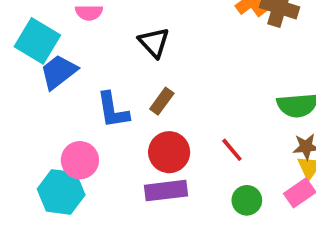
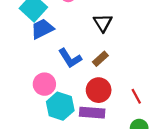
blue L-shape: (113, 110) -> (70, 58), turned -35
cyan hexagon: (61, 192) -> (60, 106), moved

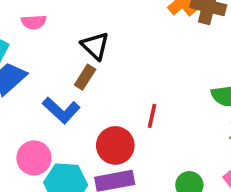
brown rectangle: (100, 59) -> (85, 77), moved
red line: (136, 96) -> (152, 116), moved, turned 56

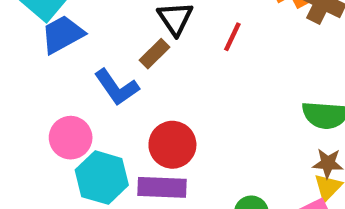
red line: (152, 116) -> (232, 37), moved

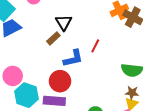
red line: (232, 37) -> (95, 46), moved
blue L-shape: (117, 87) -> (73, 58), moved, turned -70

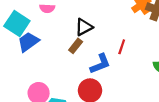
black triangle: (64, 22) -> (84, 27), turned 42

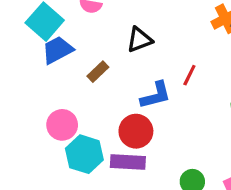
brown rectangle: (76, 46) -> (98, 72), moved

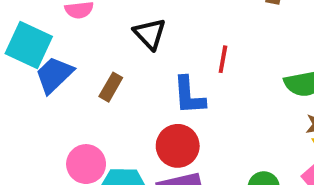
black triangle: (139, 40) -> (150, 34), turned -36
blue L-shape: (156, 95) -> (189, 95), turned 116

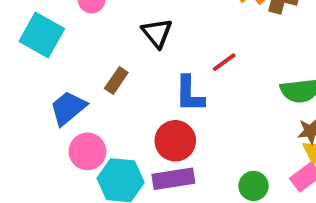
red line: (223, 59) -> (224, 62), turned 40
blue trapezoid: (54, 75) -> (68, 108), moved

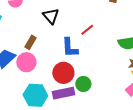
pink circle: (87, 151) -> (26, 62), moved
green circle: (253, 186) -> (83, 84), moved

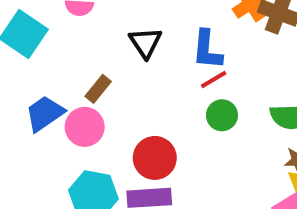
blue L-shape: (70, 48) -> (207, 50), moved
green circle: (83, 84) -> (222, 115), moved

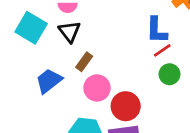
black triangle: (145, 42) -> (70, 32), moved
pink circle: (85, 127) -> (97, 88), moved

